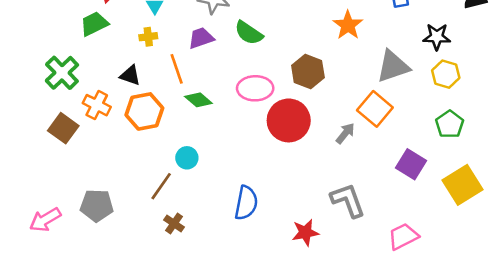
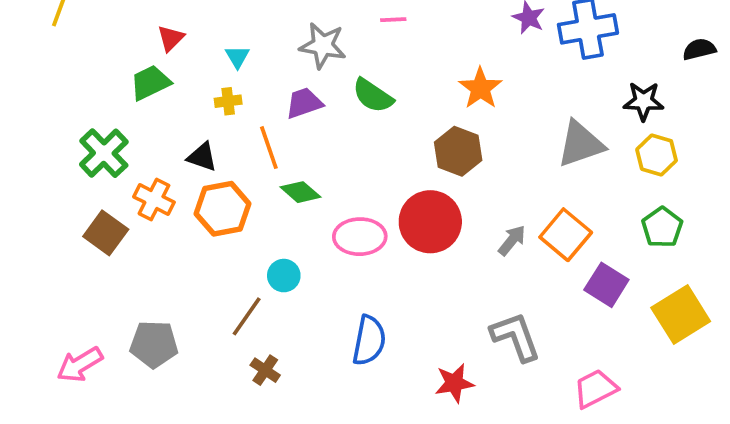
orange star: (348, 25) -> (480, 88), moved
pink ellipse: (255, 88) -> (360, 237), moved
orange square: (375, 109) -> (566, 235), moved

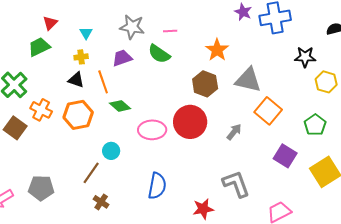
pink line: (393, 20) -> (170, 31), moved
gray triangle: (581, 144) -> (248, 80), moved, turned 32
yellow hexagon: (657, 155) -> (326, 82), moved
black triangle: (202, 157) -> (76, 80), moved
orange square: (566, 235) -> (268, 111), moved

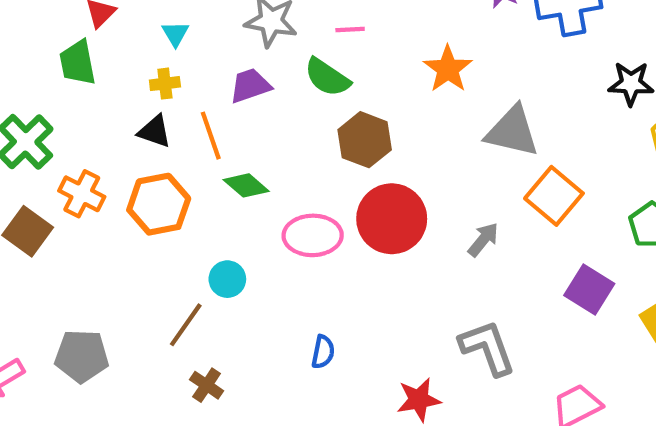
green trapezoid: (39, 47) -> (78, 63), turned -75
brown hexagon: (205, 84) -> (365, 140), moved
blue semicircle: (157, 186) -> (323, 352), size x0.6

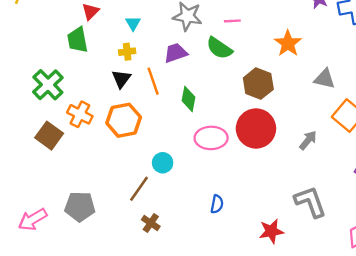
black triangle: (155, 131) -> (121, 79), turned 48
gray triangle: (512, 131) -> (325, 79), size x0.7
brown hexagon: (365, 140) -> (258, 84), moved
green diamond: (246, 185) -> (189, 99), moved, turned 60

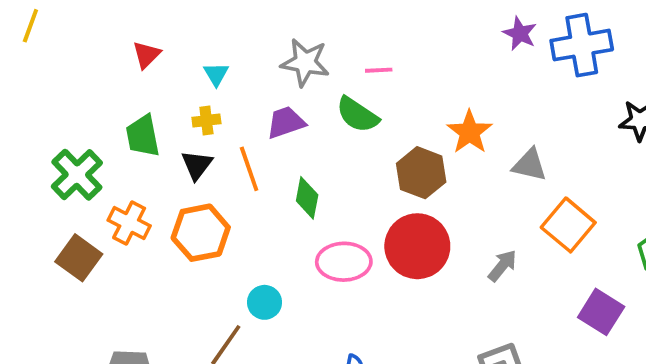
green trapezoid: (77, 40) -> (143, 136), moved
orange star: (288, 43) -> (470, 132), moved

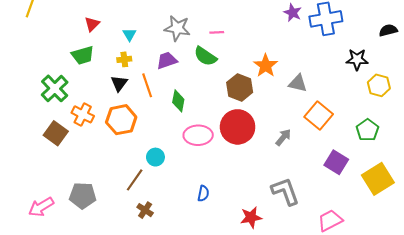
green trapezoid: (143, 136) -> (83, 55), moved, turned -95

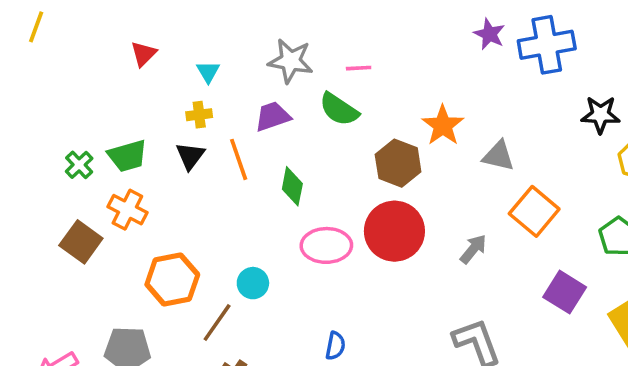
green trapezoid: (83, 55) -> (127, 156), moved
green cross: (55, 88) -> (79, 165), size x0.6
orange hexagon: (121, 120) -> (172, 279), moved

